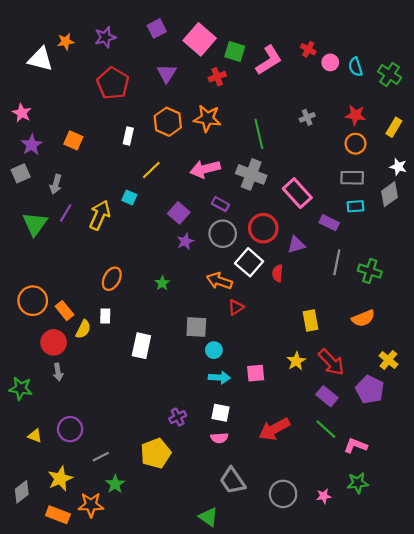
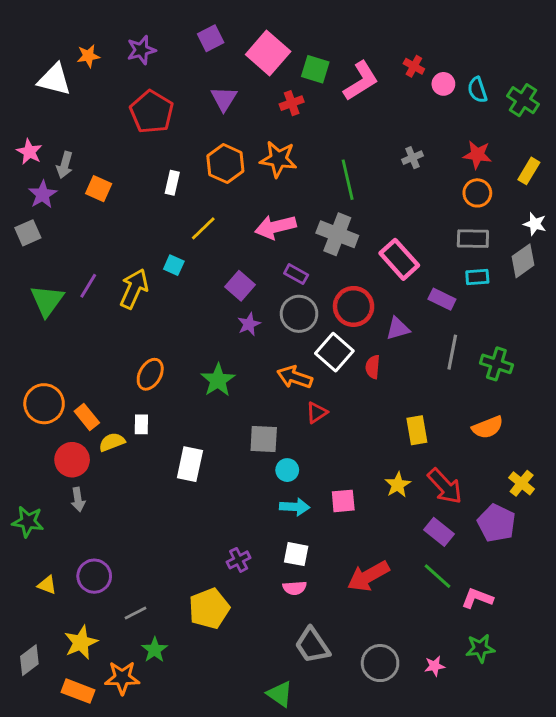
gray arrow: (56, 184) -> (65, 165), moved
green star: (162, 283) -> (218, 380), size x1.6
yellow semicircle: (83, 329) -> (112, 442), turned -138

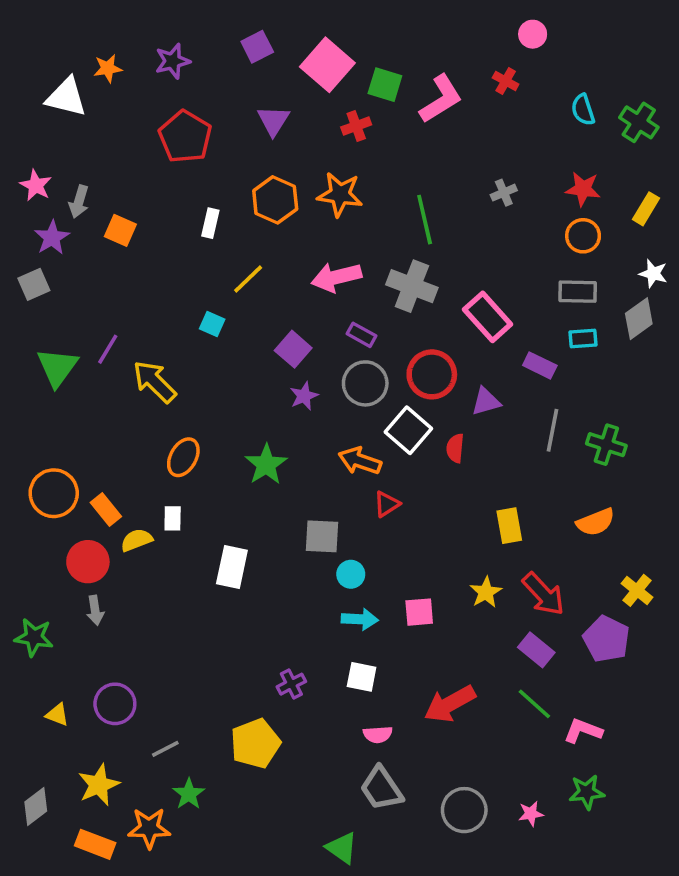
pink circle: (443, 84) -> (533, 34), moved
yellow arrow: (134, 289) -> (155, 382), moved, turned -69
pink semicircle: (295, 588) -> (378, 734), moved

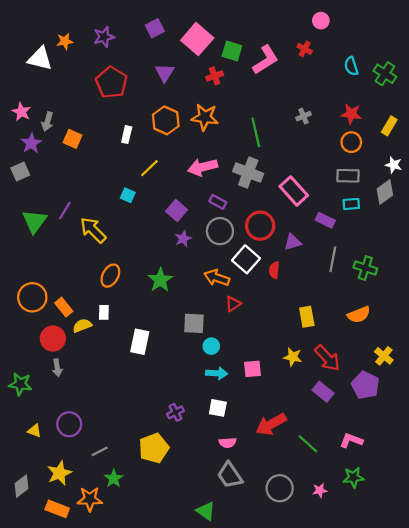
yellow star: (486, 592) -> (293, 357), turned -30
green line: (534, 704) -> (308, 444), moved

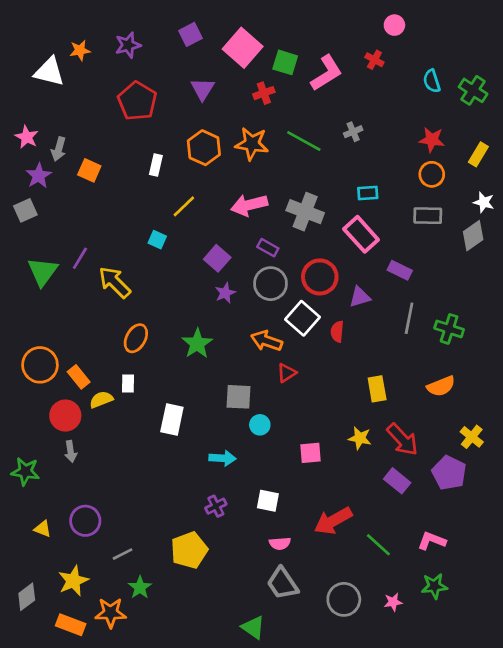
gray cross: (304, 116) -> (353, 132), moved
green line: (256, 132) -> (304, 141), moved, turned -48
cyan rectangle: (351, 204) -> (368, 193), moved
cyan arrow: (217, 373) -> (223, 458), moved

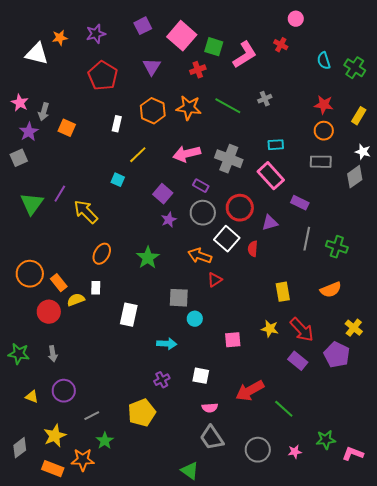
gray arrow: (71, 451) -> (53, 354), moved
pink L-shape: (432, 541) -> (353, 454), moved

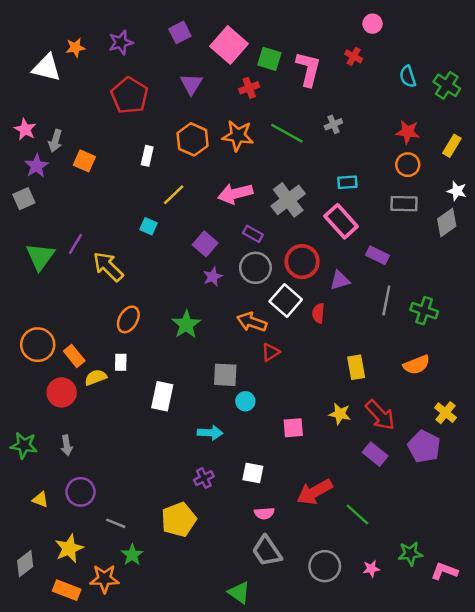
pink L-shape: (245, 55) -> (308, 69), turned -44
gray cross: (229, 159) -> (288, 200), turned 32
gray line: (92, 416) -> (116, 523), turned 49

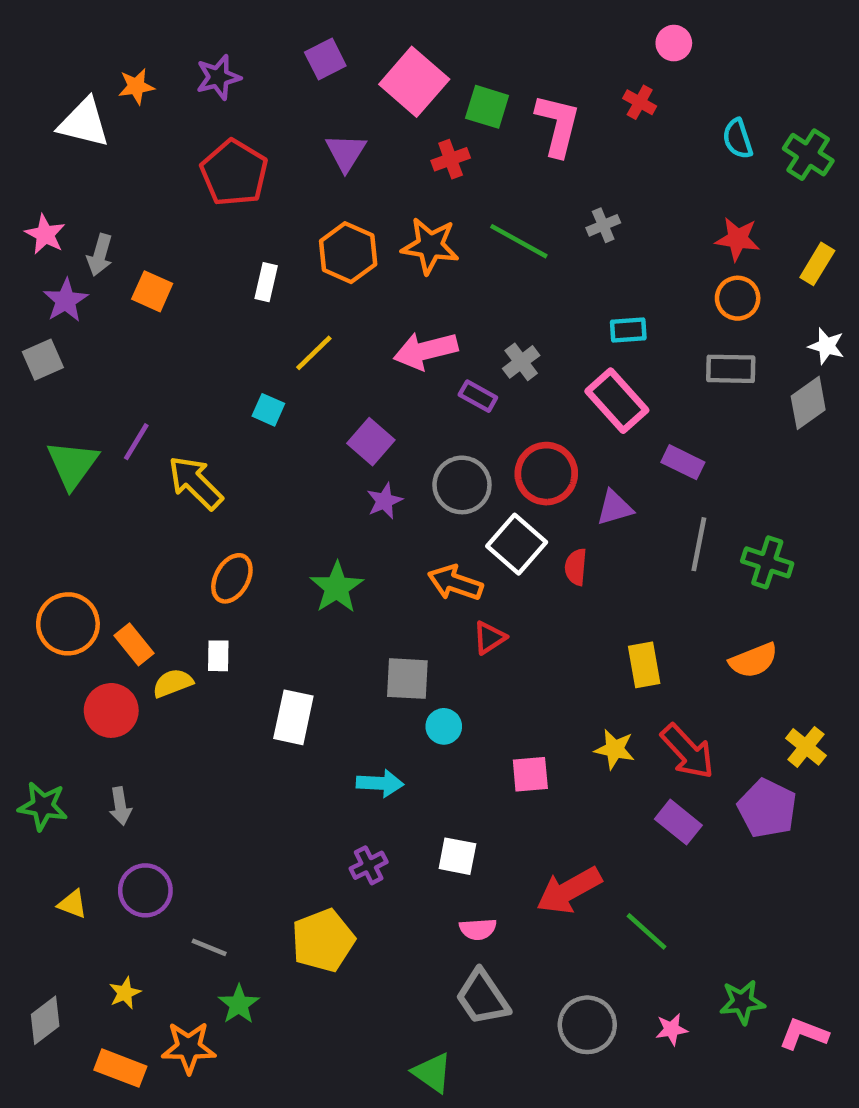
gray cross: (288, 200) -> (521, 362), size x0.6
purple rectangle: (253, 234) -> (478, 396), moved
yellow star: (69, 549) -> (125, 993), size x0.6

